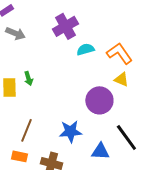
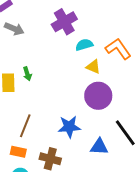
yellow triangle: (121, 79) -> (93, 67), moved

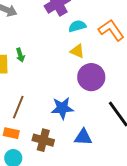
yellow triangle: (93, 67) -> (77, 51), moved
blue triangle: (99, 147) -> (83, 137), moved

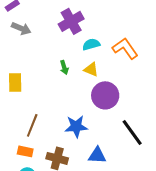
green arrow: (20, 55) -> (64, 67), moved

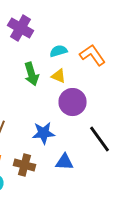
purple cross: (71, 21) -> (21, 28), moved, turned -30
green arrow: (64, 67) -> (32, 74), size x1.6

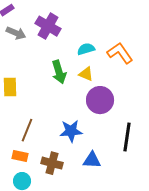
black line: (100, 139) -> (127, 137), turned 44

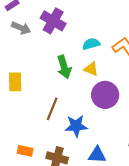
brown line: (27, 130) -> (52, 109), moved

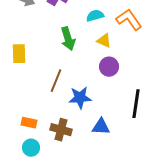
yellow triangle: (91, 69) -> (104, 41), moved
purple circle: (105, 95) -> (109, 67), size x0.7

